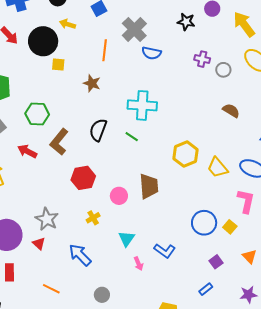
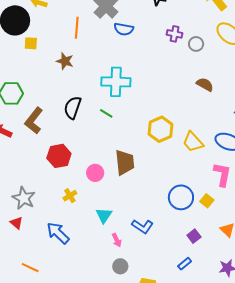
gray circle: (102, 295) -> (120, 266), moved

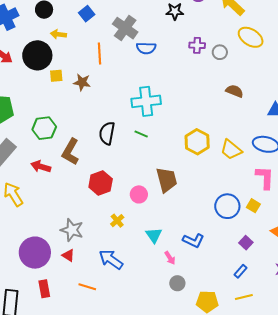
brown star: (65, 61) -> (82, 82), moved
orange line: (30, 268) -> (87, 287), moved

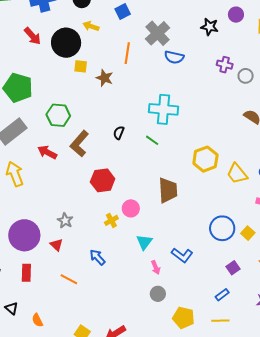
black semicircle: (107, 133) -> (119, 133), size x0.6
pink circle: (139, 194) -> (131, 208), moved
gray star: (72, 230) -> (65, 221), size x0.7
blue arrow: (111, 259) -> (97, 257), size x0.7

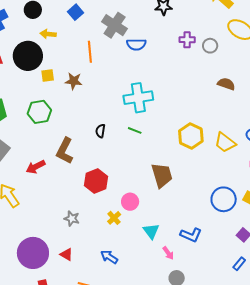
green hexagon: (58, 115) -> (39, 112), moved
red arrow: (47, 152) -> (36, 167), turned -42
gray star: (65, 221) -> (72, 219), moved

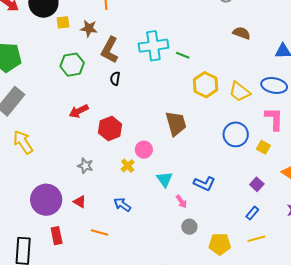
green hexagon: (39, 112) -> (72, 65), moved
green line: (135, 130) -> (183, 55), moved
brown L-shape: (65, 151) -> (110, 50), moved
red arrow: (36, 167) -> (79, 111), moved
blue circle: (224, 199) -> (236, 134), moved

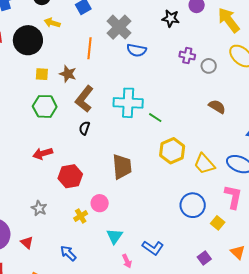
yellow square: (63, 22) -> (42, 74), moved
brown trapezoid: (176, 124) -> (122, 167), moved

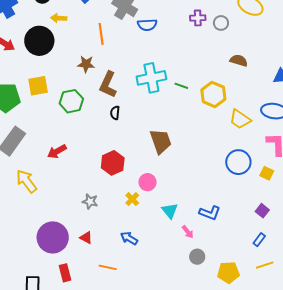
yellow square: (42, 74) -> (38, 86), moved, size x1.5
yellow hexagon: (172, 151) -> (213, 94), moved
red arrow: (43, 153) -> (57, 151), moved

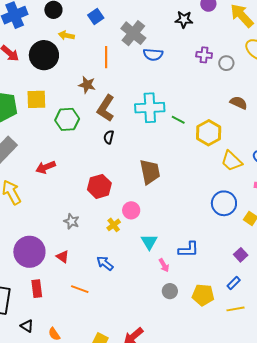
blue L-shape: (210, 213) -> (188, 249), turned -30
yellow pentagon: (228, 272) -> (203, 295), moved

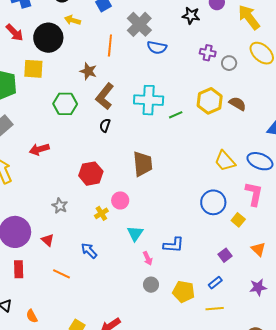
yellow square: (36, 99) -> (33, 69), moved
green line: (178, 120) -> (176, 115), turned -56
yellow hexagon: (209, 133) -> (210, 101), moved

